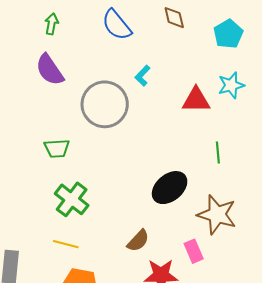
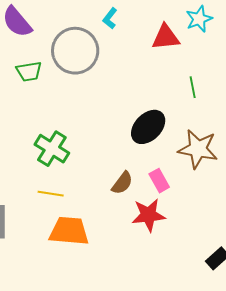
green trapezoid: (57, 148) -> (29, 71), moved
pink rectangle: (194, 251) -> (159, 181), moved

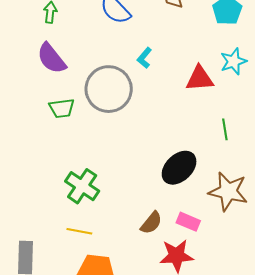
pink rectangle: (159, 181) -> (188, 222), turned -40

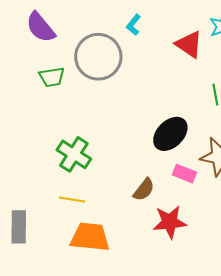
red triangle: (200, 79) -> (189, 44), turned 40
pink rectangle: (188, 222) -> (184, 174), moved

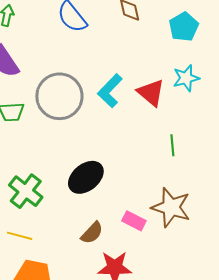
cyan L-shape: (134, 25) -> (110, 91), moved, size x1.6
black ellipse: (170, 134) -> (86, 177), moved

